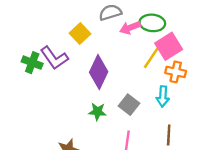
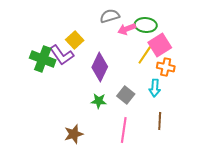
yellow square: (80, 33) -> (75, 40), moved
green cross: (32, 63) -> (43, 59), size x1.4

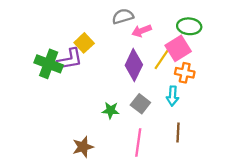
green ellipse: (146, 25) -> (189, 26), moved
purple L-shape: (62, 55) -> (70, 59), turned -65
purple diamond: (100, 67) -> (134, 65), moved

